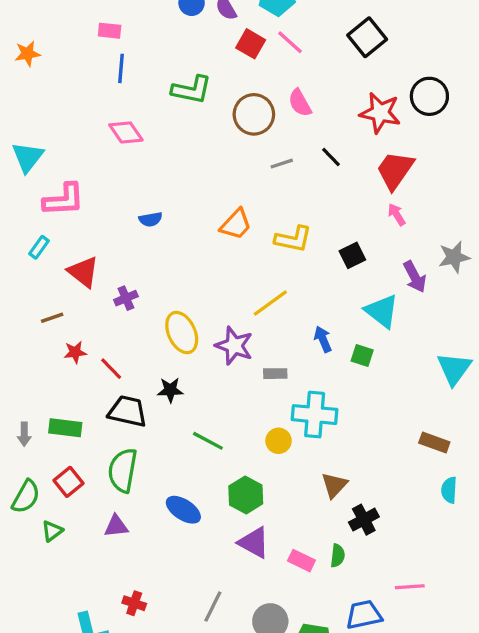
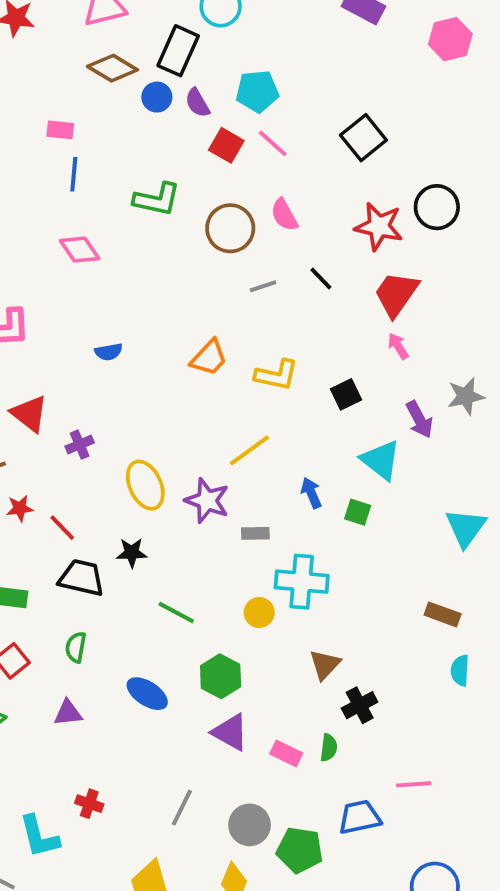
green semicircle: (123, 470) -> (76, 647), size x0.6

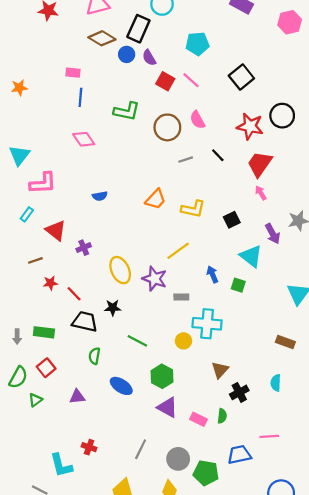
cyan pentagon: (257, 91) -> (197, 44), moved
green semicircle: (76, 647) -> (94, 356), moved
cyan semicircle: (460, 670) -> (276, 383), moved

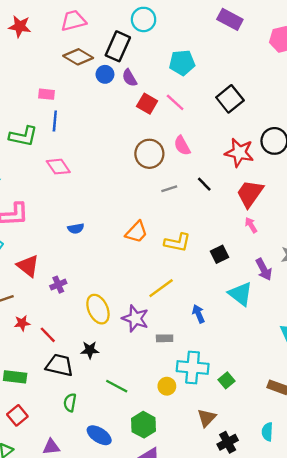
green L-shape: (127, 111) -> (23, 136), moved
green square: (238, 285) -> (226, 380), moved, turned 32

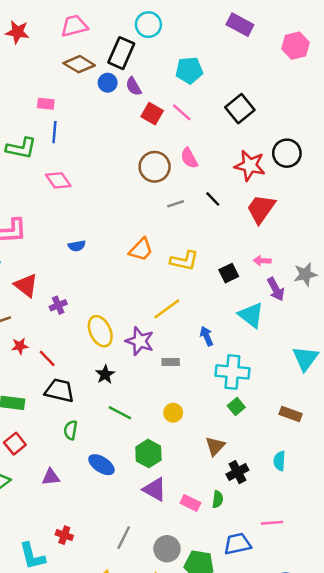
pink arrow: (251, 225) -> (262, 261), moved, turned -56
black star: (90, 350) -> (105, 374), moved, turned -30
cyan cross: (193, 368) -> (232, 372), moved

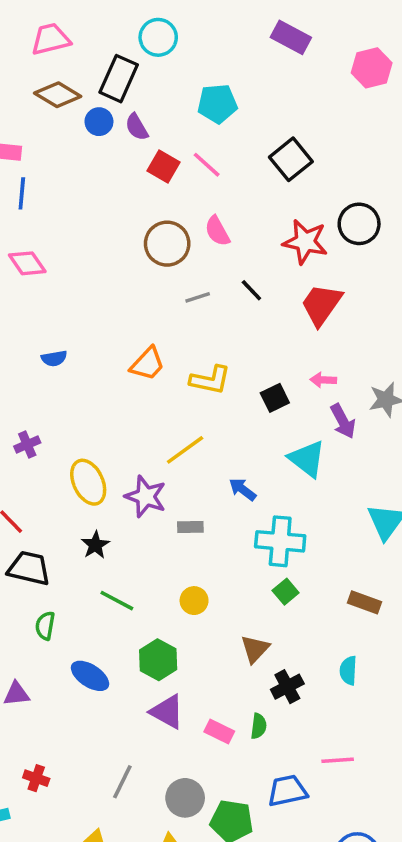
blue arrow: (207, 336) -> (242, 489), turned -30

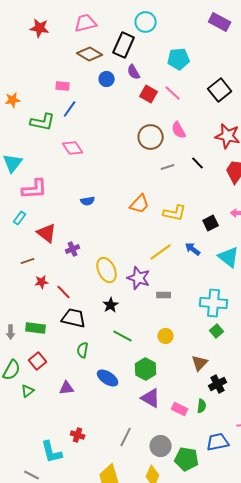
blue circle: (99, 122) -> (107, 79), moved
blue line: (22, 193) -> (70, 109), turned 30
blue arrow: (242, 489) -> (193, 249), moved

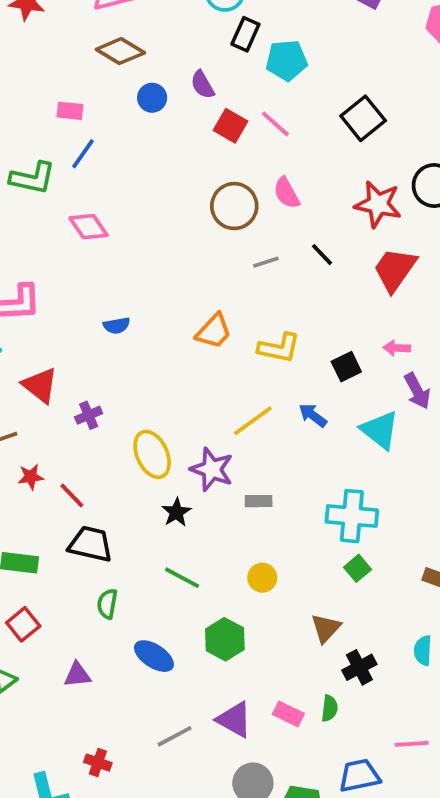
black rectangle: (124, 45) -> (245, 34), moved, size x0.7
black star: (111, 305) -> (176, 512), moved
purple triangle: (151, 398) -> (234, 720), moved
gray line: (126, 437) -> (174, 736), moved, turned 36

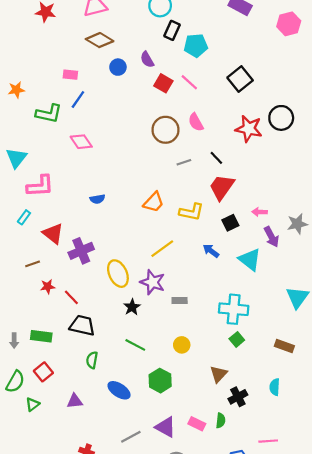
red trapezoid: (395, 270) -> (222, 187), moved
purple cross: (89, 415) -> (81, 251), size x1.6
yellow line: (253, 421) -> (162, 249), moved

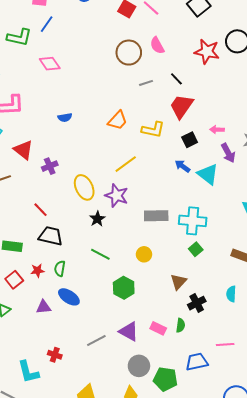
purple cross: (81, 251) -> (50, 166), size x0.7
blue arrow: (211, 251) -> (183, 166), moved
red star: (48, 287) -> (38, 271), moved
gray rectangle: (180, 301) -> (156, 216), moved, size x1.6
blue ellipse: (119, 390) -> (69, 297), moved

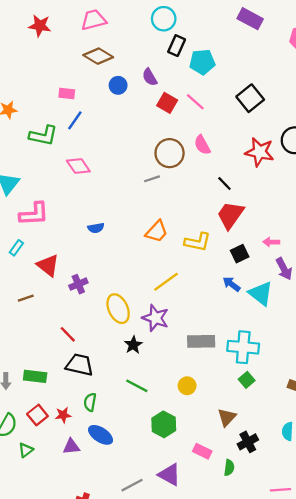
gray line: (146, 83) -> (152, 179), moved
red star: (38, 271) -> (63, 415), moved
pink rectangle: (158, 328) -> (202, 451), moved

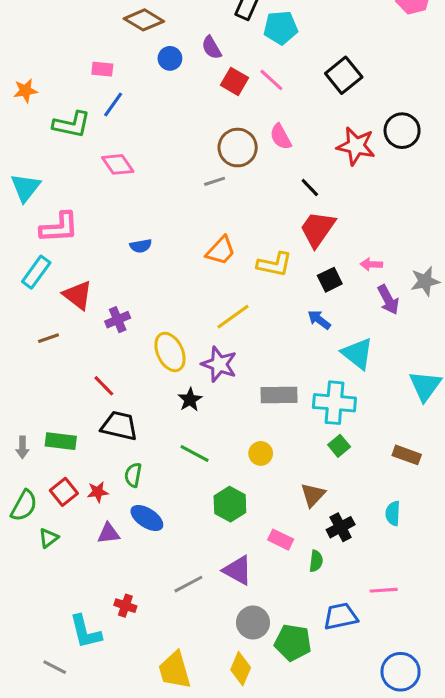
cyan rectangle: (16, 248) -> (36, 272), size x1.5
cyan triangle: (261, 293) -> (357, 354), moved

